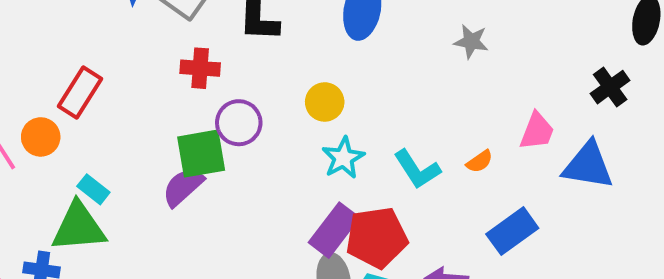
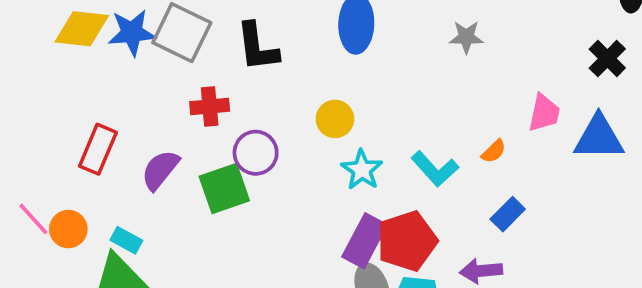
orange circle: (41, 137) -> (68, 229), moved
purple semicircle: (183, 187) -> (160, 170), moved
blue rectangle: (512, 231) -> (508, 214), moved, size x0.7

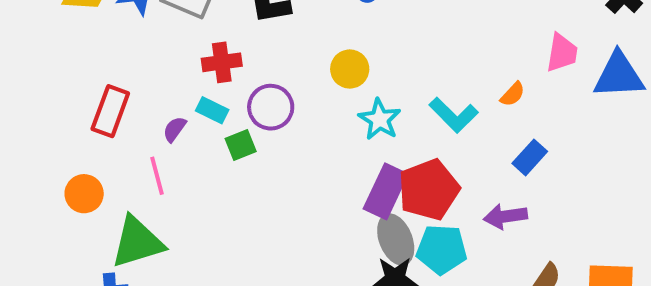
purple semicircle: (160, 170) -> (175, 129), size x0.6
green square: (224, 188) -> (241, 145), size x0.6
pink line: (33, 219) -> (157, 176), moved, turned 30
cyan rectangle: (126, 240) -> (212, 110), moved

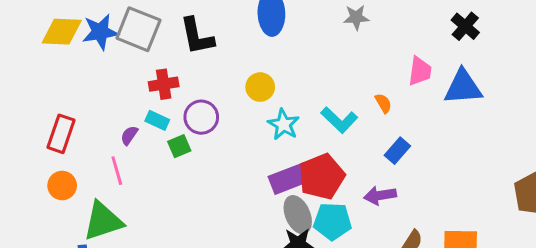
orange semicircle: (513, 94) -> (383, 103), turned -72
red rectangle: (110, 111) -> (61, 134), moved
purple rectangle: (386, 191) -> (289, 179), turned 45

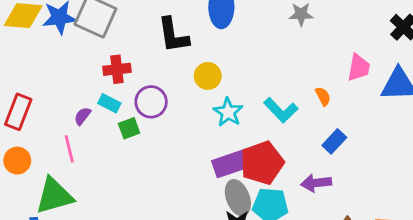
black L-shape: (197, 36) -> (173, 35), moved

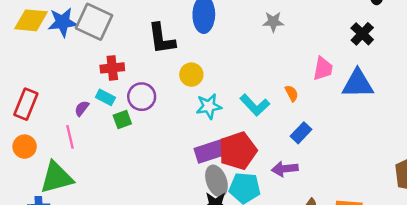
cyan star: (228, 112) -> (209, 106), turned 30

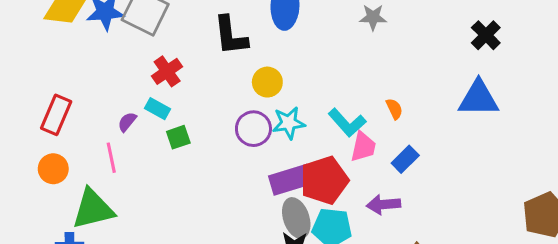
red cross: (112, 68) -> (167, 71), turned -30
pink trapezoid: (323, 69) -> (363, 147), moved
purple circle: (142, 97) -> (253, 129), moved

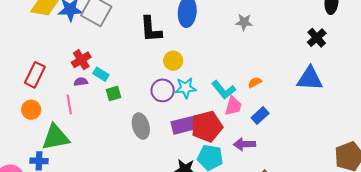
red cross: (167, 71) -> (81, 60), moved
orange semicircle: (394, 109) -> (255, 82), turned -96
purple semicircle: (127, 122) -> (81, 82), turned 40
gray ellipse: (296, 218) -> (141, 126), moved

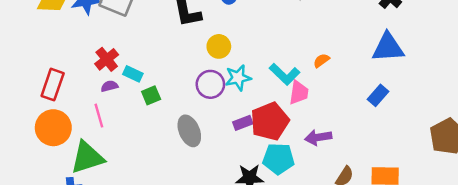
orange circle: (31, 110) -> (53, 128), size x1.5
blue rectangle: (260, 116) -> (378, 95), moved
purple rectangle: (185, 125) -> (243, 123), size x0.6

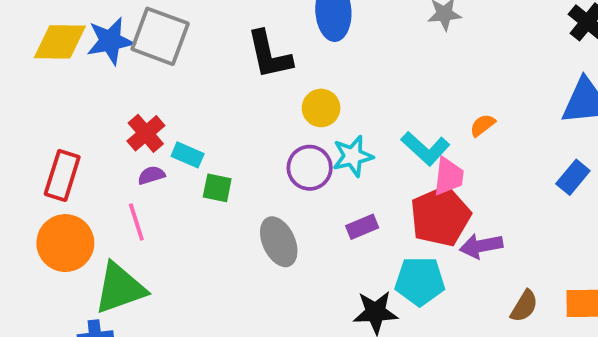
green square: (151, 95) -> (217, 188), turned 36
red pentagon: (270, 121) -> (440, 216), moved

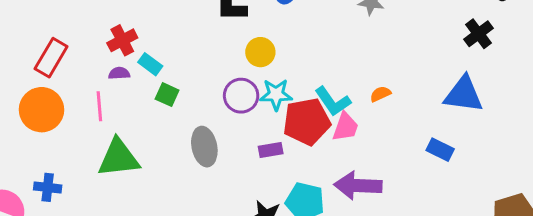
blue rectangle: (573, 177) -> (440, 150), turned 64
red pentagon: (440, 216) -> (307, 122), moved
purple arrow: (481, 246) -> (358, 186), size x1.4
green triangle: (120, 288) -> (119, 158), moved

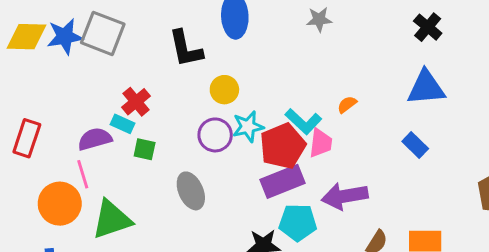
red cross: (122, 40) -> (136, 102), moved
purple semicircle: (119, 73) -> (95, 139), size x1.6
orange circle: (41, 110) -> (60, 204), moved
purple rectangle: (271, 150) -> (283, 181), moved, size x1.8
blue rectangle: (440, 150) -> (415, 145), turned 30

